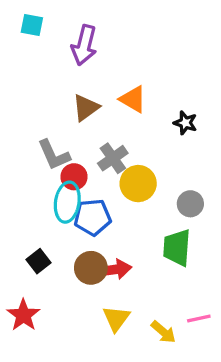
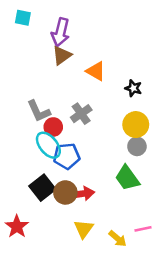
brown triangle: (86, 108) -> (62, 55), moved
yellow circle: (138, 184) -> (136, 125), moved
cyan ellipse: (67, 202) -> (48, 145), turned -48
green trapezoid: (177, 248) -> (127, 178), turned -40
black square: (39, 261) -> (42, 188), moved, size x1.5

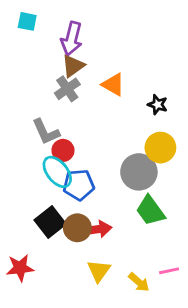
gray cross: (81, 114) -> (67, 89), moved
gray circle: (137, 146) -> (139, 172), moved, size x1.6
red star: (17, 226) -> (20, 268), turned 30

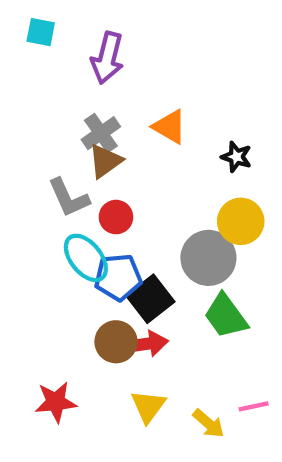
brown triangle: (73, 66) -> (105, 161), moved
red circle: (63, 150) -> (116, 217), moved
black square: (50, 222) -> (150, 299), moved
red star: (20, 268) -> (56, 402), moved

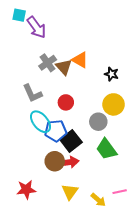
purple arrow: (107, 58) -> (36, 27), moved, turned -50
brown triangle: (105, 161) -> (64, 67), moved, turned -36
red circle: (116, 217) -> (66, 102), moved
gray circle: (208, 258) -> (98, 122), size x0.7

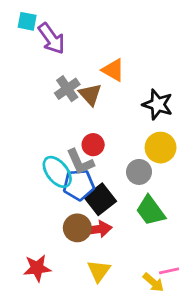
orange triangle: (80, 60) -> (113, 70), moved
black star: (111, 74) -> (158, 105), size x1.5
gray L-shape: (32, 93) -> (80, 162), moved
yellow arrow: (98, 200) -> (153, 282), moved

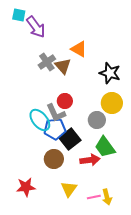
red arrow: (97, 229) -> (90, 160), moved
pink line: (169, 271) -> (94, 197), moved
yellow arrow: (153, 282) -> (107, 197), turned 35

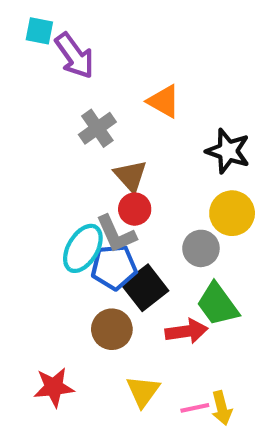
brown triangle: (63, 66) -> (131, 176), moved
cyan ellipse: (40, 120) -> (83, 248), turned 70

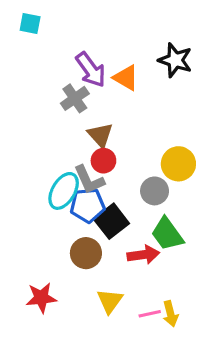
purple arrow: (75, 56) -> (91, 70), moved
black star: (228, 151) -> (175, 60), moved

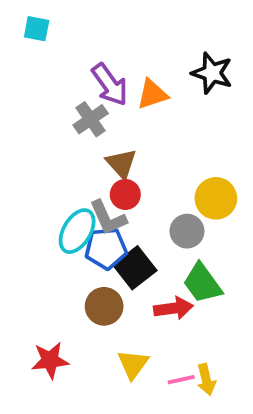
orange triangle: (126, 78) -> (152, 94), turned -48

